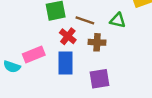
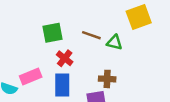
brown line: (85, 20) -> (91, 35), moved
brown cross: (97, 42) -> (107, 79), moved

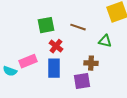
green triangle: (114, 42) -> (105, 41), moved

